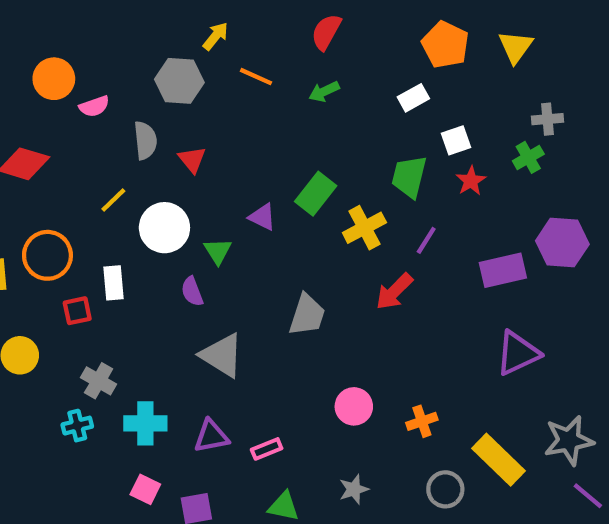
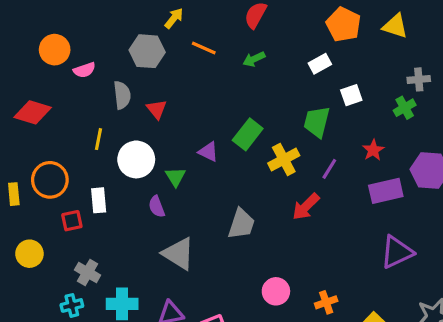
yellow triangle: (516, 47) -> (395, 26), turned -48
red star: (471, 181) -> (373, 150), moved
yellow line: (113, 200) -> (99, 139), turned -35

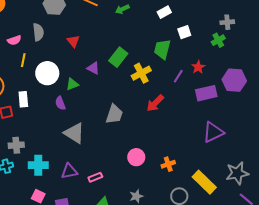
pink semicircle: (84, 70) -> (14, 40), moved
red triangle: (157, 109) -> (73, 41), moved
purple line: (329, 169) -> (178, 76), moved
green triangle: (175, 177) -> (72, 84), turned 40
gray cross: (88, 272) -> (16, 145), turned -35

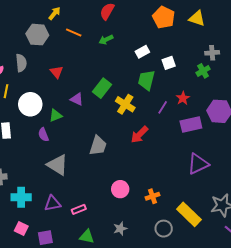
white rectangle: (164, 12) -> (142, 52), moved
yellow cross: (141, 73) -> (125, 104), turned -30

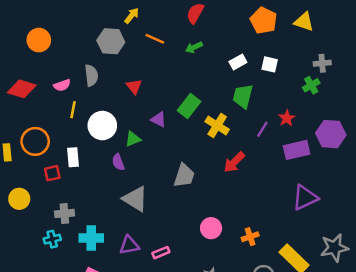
white square: (169, 63) -> (270, 64), moved, turned 32

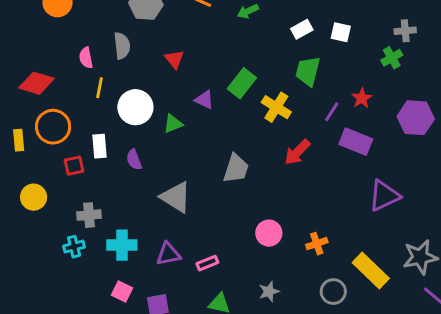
pink semicircle: (62, 85) -> (86, 58), turned 98
red diamond: (22, 89) -> (37, 83), moved
purple rectangle: (297, 150) -> (356, 142), moved, turned 35
purple semicircle: (118, 162) -> (134, 160), moved

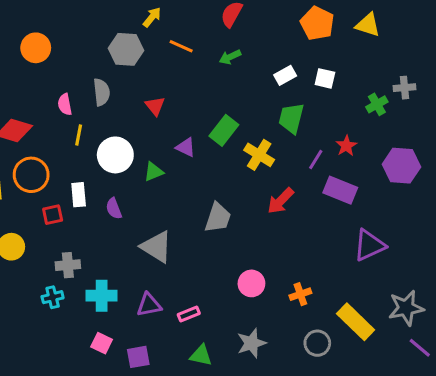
gray cross: (405, 31) -> (405, 88), moved
gray star: (269, 292) -> (251, 343), size x1.4

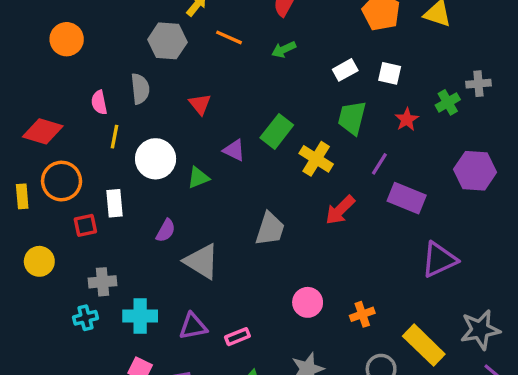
red star: (346, 146) -> (407, 120), moved
purple semicircle: (114, 208) -> (166, 231), moved, turned -130

